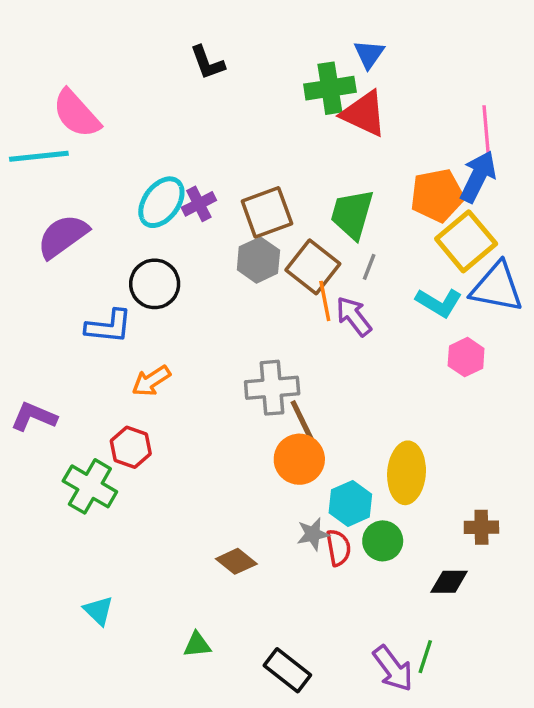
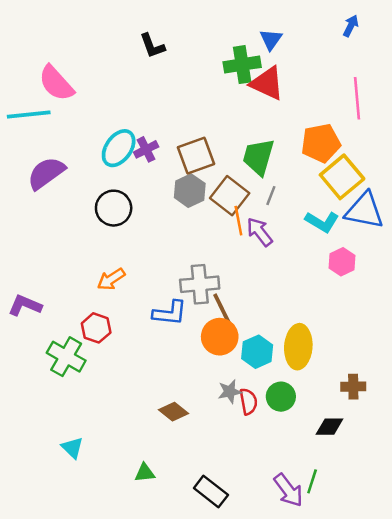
blue arrow: (478, 177) -> (351, 26), moved, size x0.6
blue L-shape: (109, 326) -> (170, 313), moved
cyan hexagon: (350, 503) -> (257, 352), moved

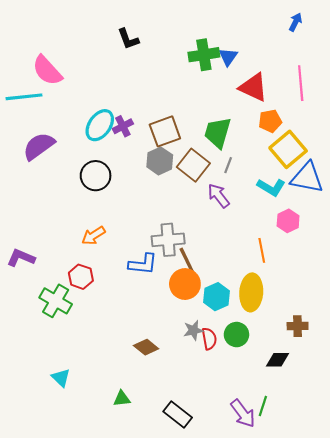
blue triangle: (271, 40) -> (228, 57), moved
red triangle: (267, 83) -> (253, 87), moved
orange pentagon: (321, 143) -> (270, 121), size x0.7
orange line: (238, 221) -> (262, 250), moved

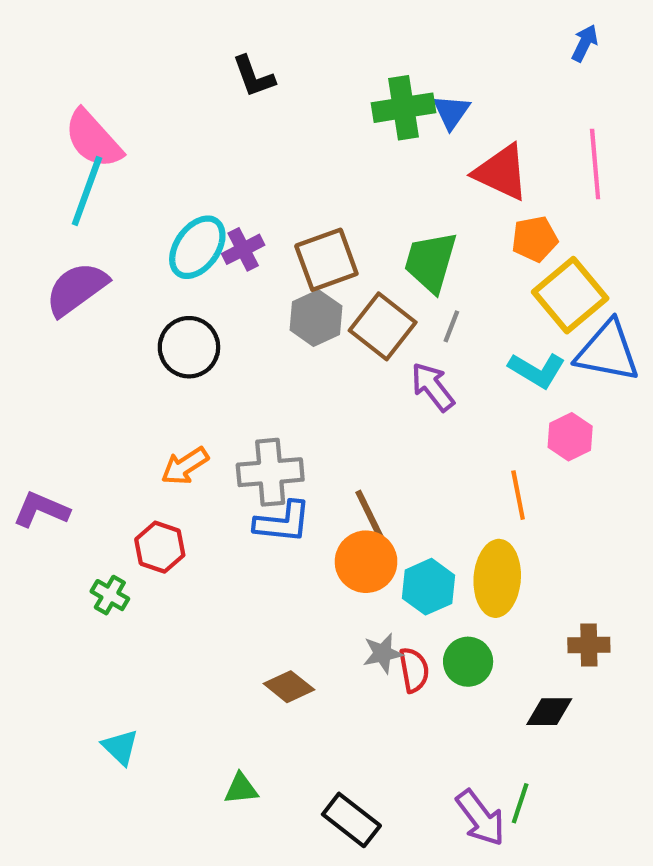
cyan line: (24, 97) -> (87, 191), moved, turned -64
gray cross: (168, 240) -> (270, 472), moved
green cross: (56, 301) -> (110, 595), size x0.6

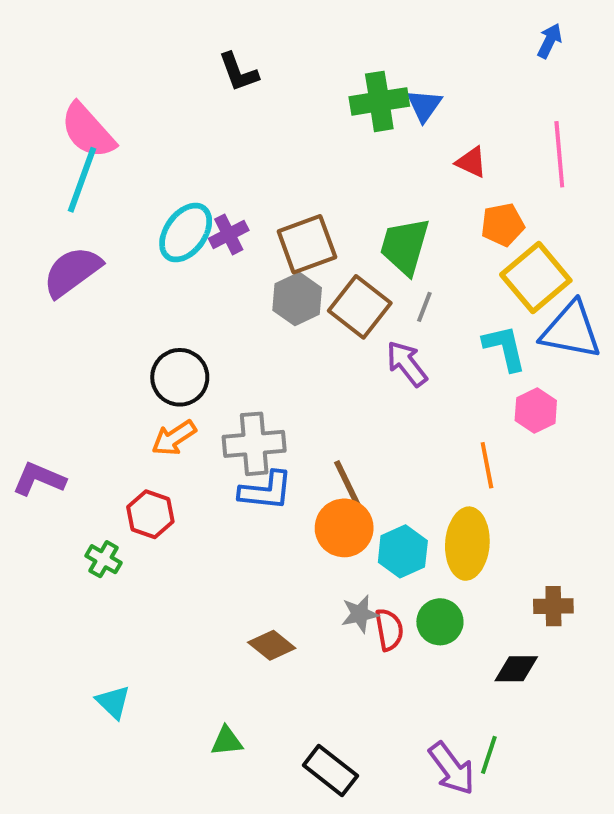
red triangle: (501, 172) -> (471, 162), size x0.6
black circle: (189, 347) -> (180, 377), moved
cyan L-shape: (537, 370) -> (505, 348), turned -134

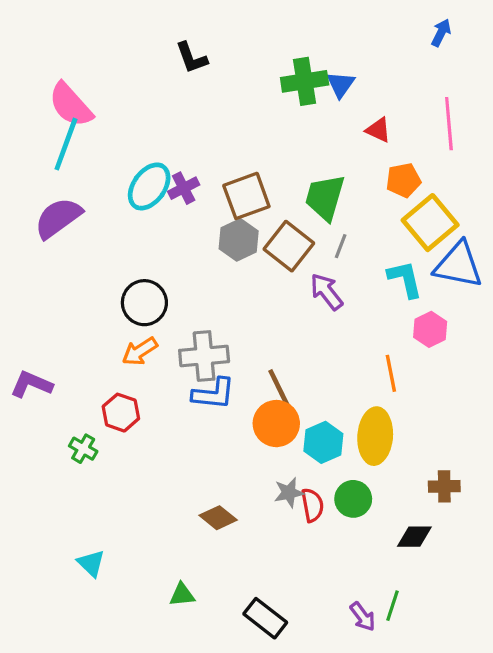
purple arrow: (452, 769) -> (363, 617), size x0.7

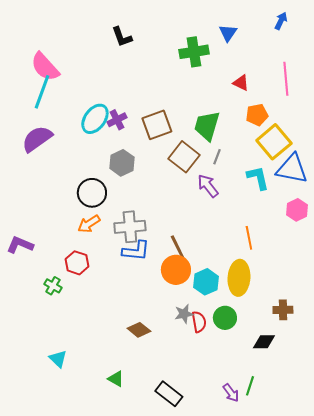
blue triangle: (341, 84) -> (228, 33), moved
gray hexagon: (239, 240) -> (122, 163), moved
pink hexagon: (430, 329) -> (297, 210), moved
green triangle: (182, 595) -> (116, 379), turned 36

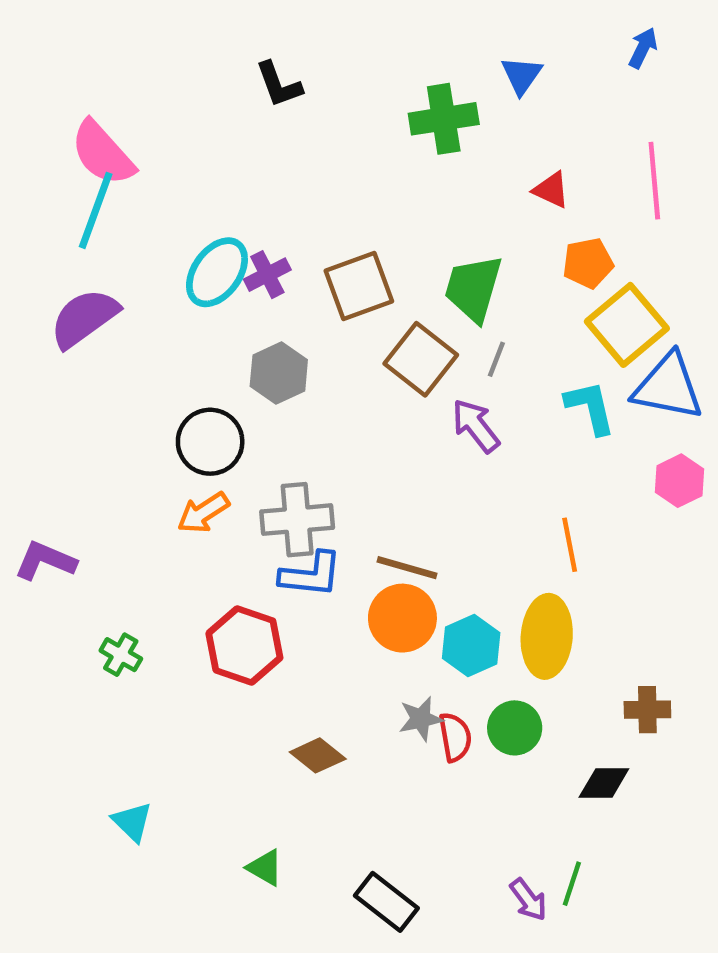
brown line: (178, 248) -> (407, 568), turned -48
red hexagon: (77, 263) -> (244, 646), moved, size x1.4

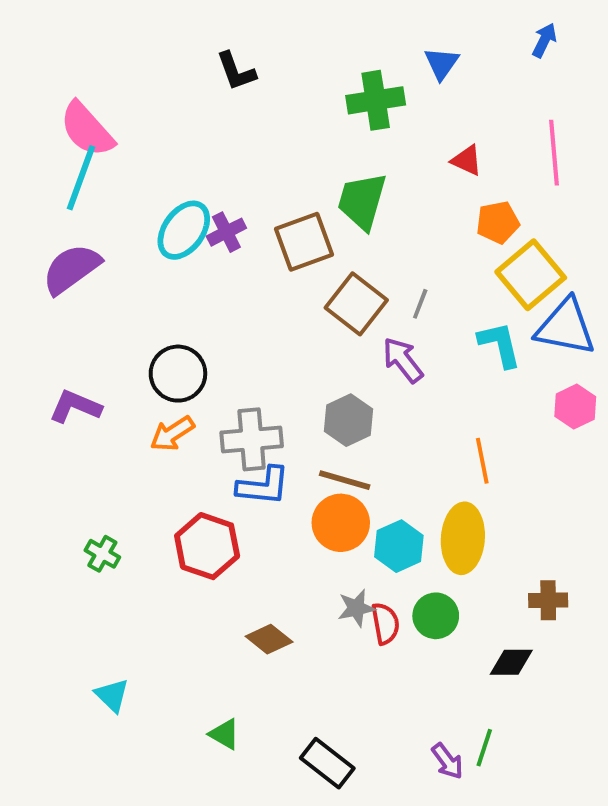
green trapezoid: (473, 288) -> (362, 201), moved
gray hexagon: (279, 373) -> (349, 420), moved
purple L-shape: (45, 561) -> (75, 407), moved

